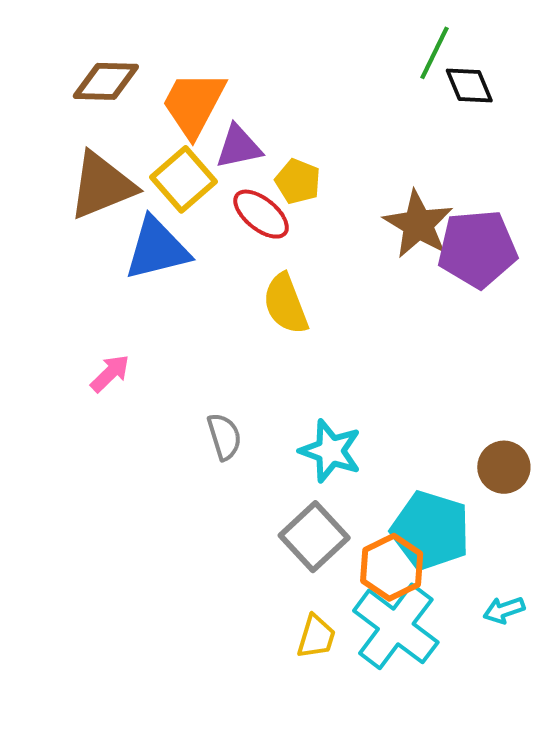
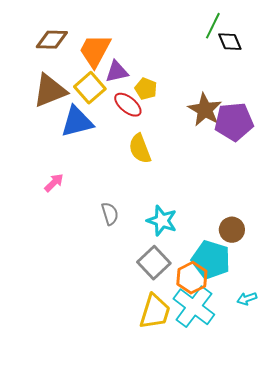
brown circle: (504, 467) -> (232, 230), moved
yellow trapezoid: (316, 637) -> (155, 312), size x1.6

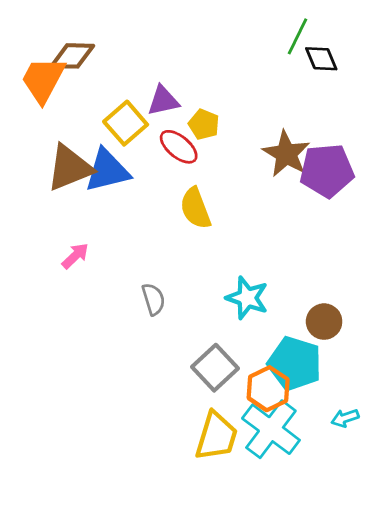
orange trapezoid: (95, 51) -> (43, 80), moved
brown triangle: (50, 91) -> (70, 168), moved
cyan star: (162, 221) -> (247, 298), moved

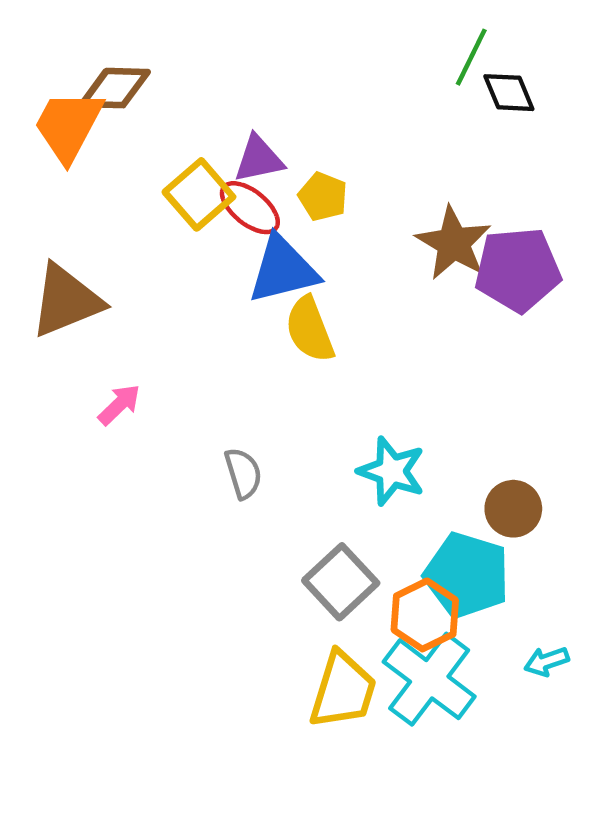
red ellipse: (179, 147) -> (250, 208), moved
brown triangle: (70, 168) -> (66, 301), moved
blue triangle: (107, 171) -> (283, 270), moved

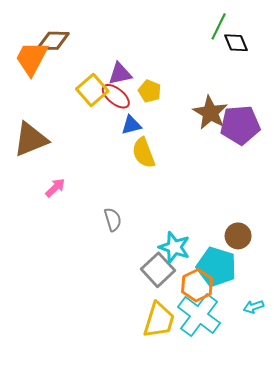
blue triangle: (283, 270) -> (131, 125), size x0.6
cyan star: (392, 471) -> (174, 247), moved

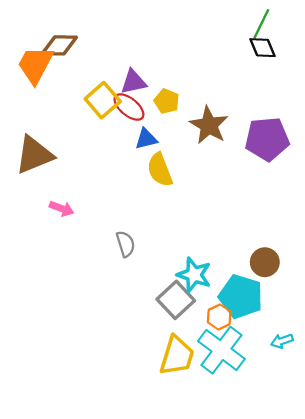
green line: (219, 26) -> (261, 24), moved
brown star: (210, 113) -> (209, 125), moved
pink arrow: (55, 188) -> (62, 209), turned 65
orange hexagon: (197, 285) -> (219, 317), size x0.7

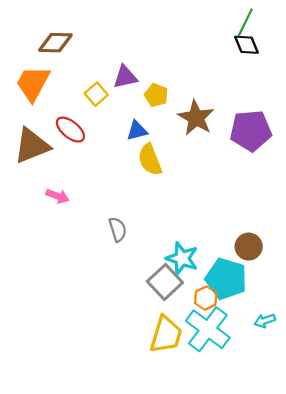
orange trapezoid: (35, 65) -> (33, 83), moved
yellow square: (103, 100) -> (96, 94), size x0.7
red ellipse: (129, 107) -> (70, 130), moved

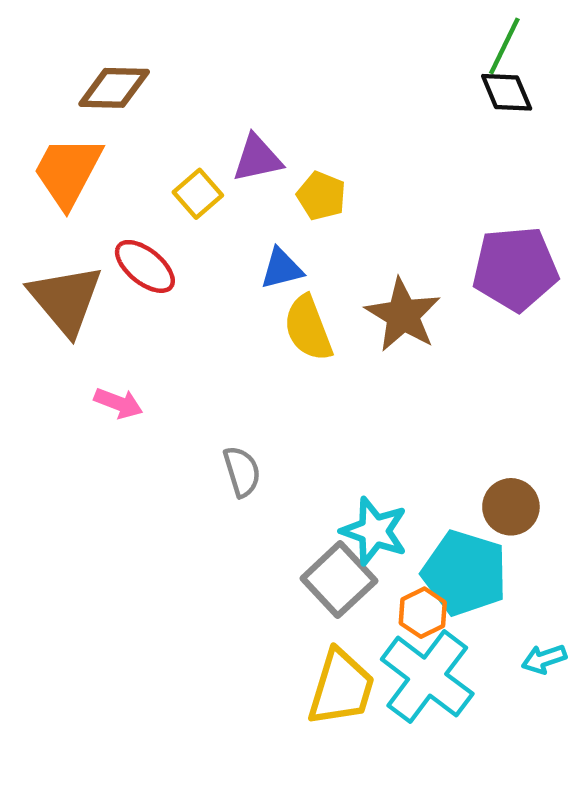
brown star: (196, 118) -> (403, 315), moved
brown triangle: (32, 146) -> (66, 300), turned -48

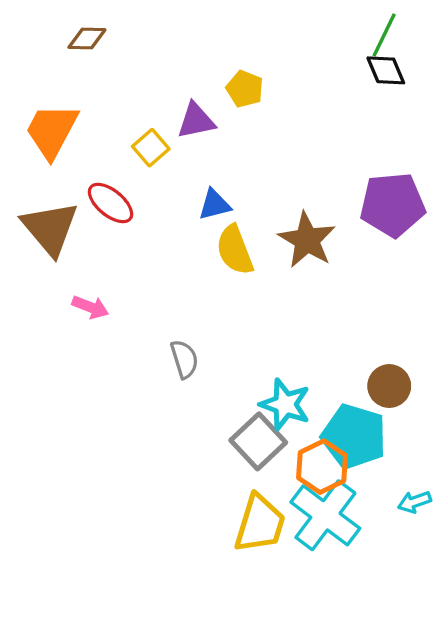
brown diamond: (114, 88) -> (87, 38), moved, size x0.7
yellow pentagon: (321, 196) -> (245, 89), moved
orange hexagon: (423, 613) -> (322, 467), size x1.4

